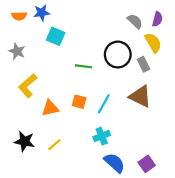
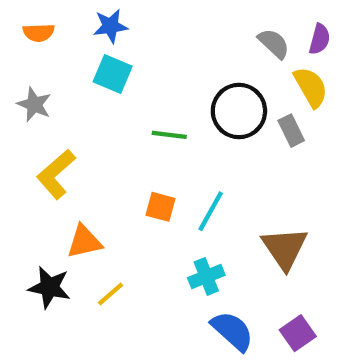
blue star: (42, 13) -> (110, 26), moved
brown triangle: (140, 96) -> (285, 248), moved, turned 30
orange triangle: (50, 108) -> (84, 242), moved

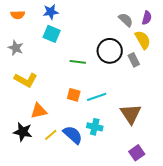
yellow L-shape: (56, 174) -> (26, 80), turned -110
cyan line: (211, 211) -> (97, 97), turned 42
cyan cross: (206, 276) -> (95, 127), turned 35
blue semicircle: (232, 331) -> (73, 135), moved

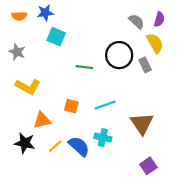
blue star: (51, 12) -> (45, 13), moved
orange square: (74, 95) -> (71, 106), moved

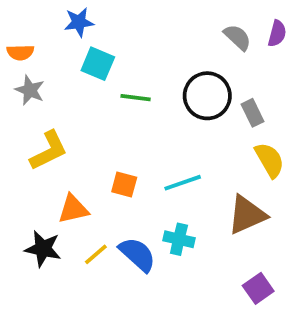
orange semicircle: (19, 16) -> (20, 52), moved
yellow semicircle: (155, 43) -> (270, 160), moved
green line: (84, 67) -> (136, 98), moved
yellow L-shape: (28, 87) -> (49, 151), turned -55
brown triangle: (142, 123) -> (247, 215), turned 40

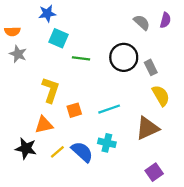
yellow L-shape: (49, 151) -> (51, 90), moved, turned -45
orange square: (124, 185) -> (74, 110), turned -32

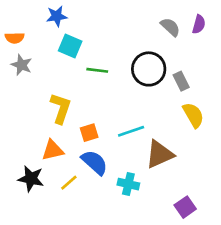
brown triangle: (147, 128) -> (160, 154), moved
cyan cross: (107, 143) -> (128, 184), moved
blue semicircle: (82, 152) -> (95, 162), moved

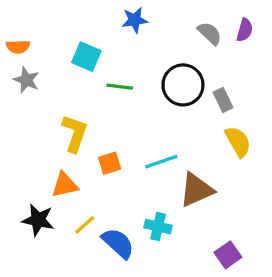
blue star: (57, 16) -> (135, 20), moved
blue semicircle: (95, 162) -> (118, 243), moved

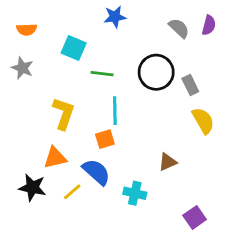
orange semicircle: (18, 47) -> (27, 30), moved
cyan line: (161, 162) -> (115, 111), moved, turned -72
orange square: (110, 163) -> (105, 139), moved
brown triangle: (196, 190) -> (168, 162), size x0.6
blue semicircle: (118, 243) -> (96, 172), moved

